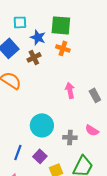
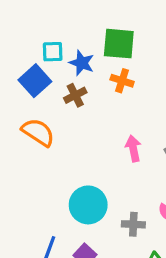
cyan square: (20, 22) -> (53, 52), moved

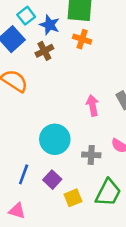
cyan square: (53, 52) -> (26, 16), turned -36
pink arrow: (133, 148) -> (93, 105), moved

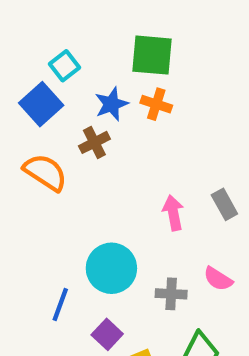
blue star: (50, 25) -> (111, 104), moved, turned 30
brown cross: (44, 51) -> (94, 142), moved
blue line: (24, 174) -> (60, 305), moved

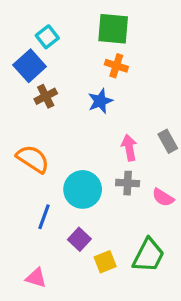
blue star: (111, 104) -> (100, 101), moved
brown cross: (94, 142) -> (46, 96), moved
orange semicircle: (45, 172) -> (33, 159), moved
gray cross: (171, 294) -> (128, 183), moved

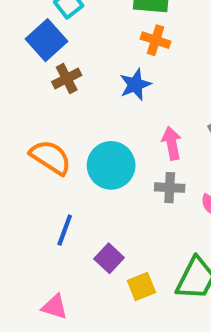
cyan circle: (83, 189) -> (111, 165), moved

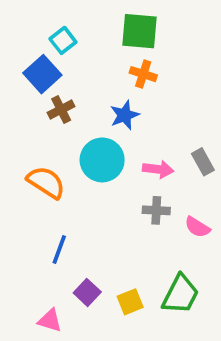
pink arrow: (172, 143) -> (158, 169), turned 108
cyan circle: (111, 165) -> (102, 160), moved
purple square: (109, 258) -> (87, 292), moved

